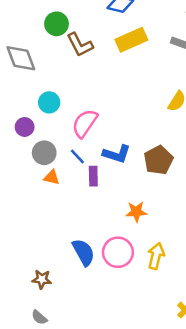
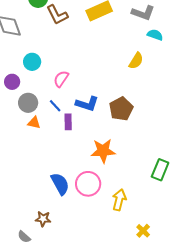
pink semicircle: (85, 123) -> (61, 79), size x0.7
orange star: (136, 212) -> (103, 151), size x1.4
yellow arrow: (156, 256) -> (119, 200), moved
brown star: (42, 279) -> (43, 219), moved

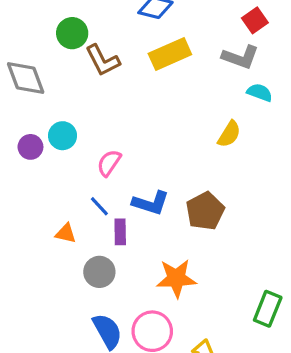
purple circle: (12, 82) -> (30, 147), moved
gray circle: (28, 103) -> (99, 272), moved

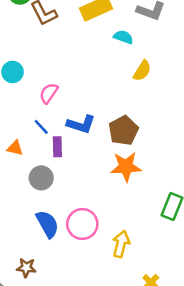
cyan semicircle: (260, 92) -> (123, 37), moved
orange star: (176, 278) -> (126, 167), moved

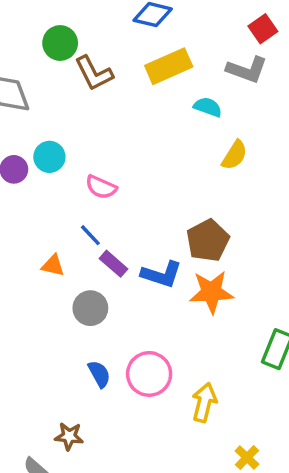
pink semicircle: (49, 93) -> (101, 187), turned -100
blue L-shape: (81, 124) -> (162, 274), moved
purple rectangle: (57, 147) -> (113, 264), turned -48
blue semicircle: (47, 224) -> (99, 374), size x0.7

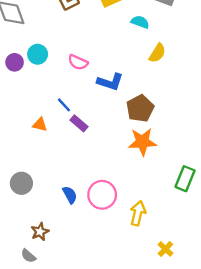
pink semicircle: (101, 187) -> (78, 62), moved
blue L-shape: (162, 274) -> (110, 82), moved
gray circle: (90, 308) -> (21, 183), moved
brown star: (69, 436) -> (40, 232), moved, turned -30

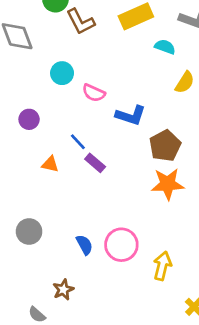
cyan circle: (38, 54) -> (62, 73), moved
purple circle: (15, 62) -> (29, 119), moved
brown star: (40, 232) -> (63, 290), moved

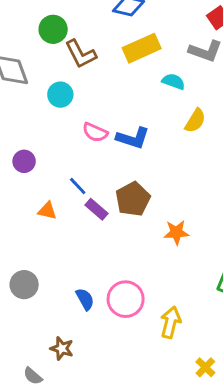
cyan circle: (62, 73) -> (60, 95), moved
blue L-shape: (131, 115) -> (133, 138), moved
brown pentagon: (165, 146) -> (133, 199), moved
orange star: (168, 184) -> (176, 232), size x0.7
brown star: (63, 290) -> (62, 348), turned -30

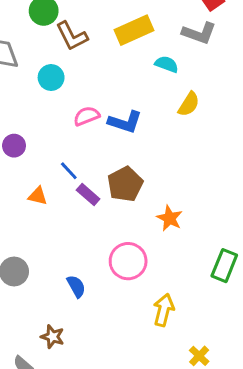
pink semicircle: (95, 132) -> (87, 116), turned 135
orange star: (176, 232) -> (170, 218), turned 30
pink circle: (126, 299) -> (128, 261), moved

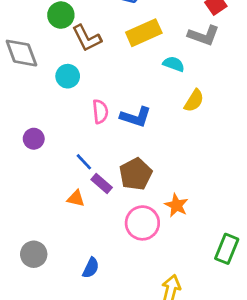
pink semicircle: (87, 116) -> (100, 112), turned 105
orange triangle: (38, 196) -> (76, 199), moved
pink circle: (128, 261) -> (142, 223), moved
blue semicircle: (76, 286) -> (91, 268), turned 55

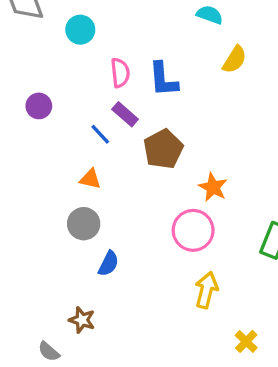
blue L-shape: (136, 117) -> (163, 79), turned 68
purple rectangle: (102, 184) -> (125, 114), moved
pink circle: (142, 223) -> (193, 230), moved
gray circle: (34, 254) -> (84, 224), moved

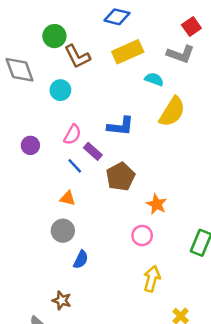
yellow semicircle: (235, 60) -> (172, 112), size x1.5
pink semicircle: (120, 73) -> (72, 135), moved, turned 35
blue L-shape: (163, 79) -> (121, 126), turned -80
pink circle: (193, 230) -> (142, 235), size x0.7

